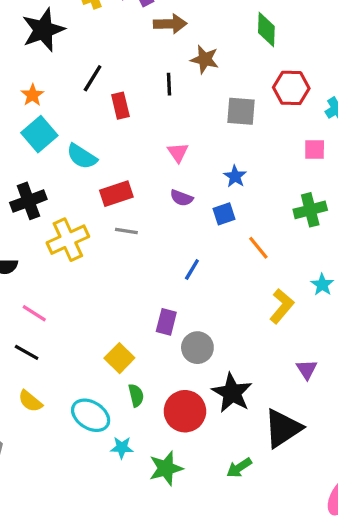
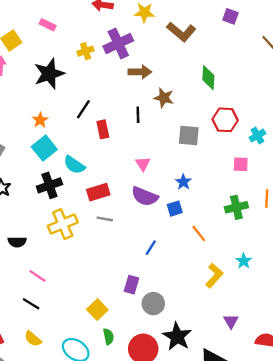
purple semicircle: (181, 198) -> (145, 196), size x1.6
black cross: (28, 201) -> (49, 185), moved

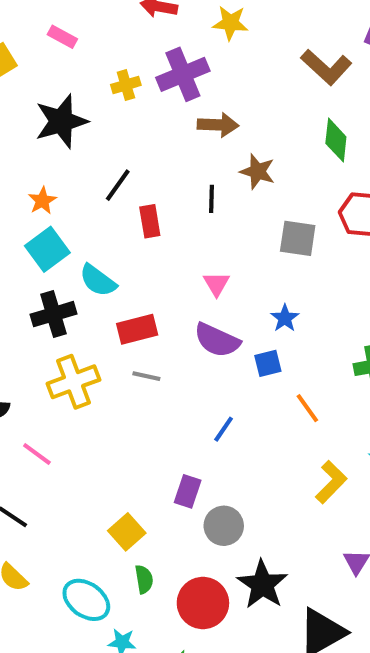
brown L-shape: (181, 32) -> (326, 67), moved
pink line: (37, 276) -> (37, 454), moved

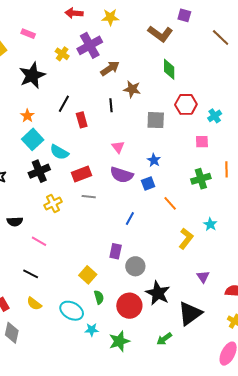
yellow cross: (126, 85) -> (62, 54), turned -32
brown arrow: (218, 125) -> (110, 68), turned -30
yellow cross: (74, 382) -> (53, 204), size x0.7

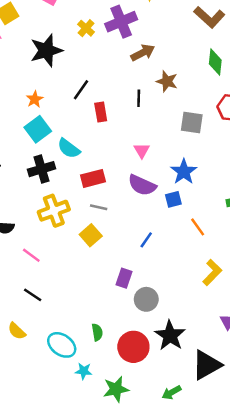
blue star: (154, 160) -> (184, 172), size x1.5
yellow cross: (53, 204) -> (54, 211), size x1.4
black line: (31, 274) -> (33, 295), moved
yellow square: (88, 275) -> (91, 235), moved

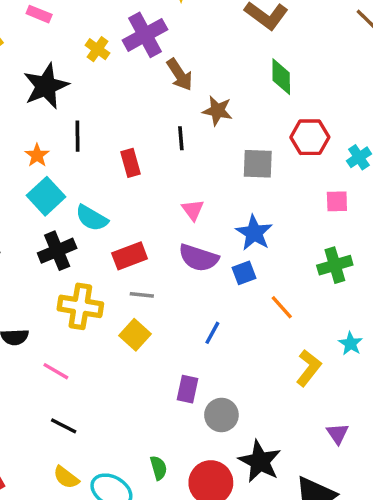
brown arrow: (143, 53) -> (180, 75), turned 90
black line: (81, 90) -> (78, 136), moved, turned -30
yellow cross: (54, 211) -> (80, 306), turned 36
yellow semicircle: (17, 331) -> (66, 477), moved

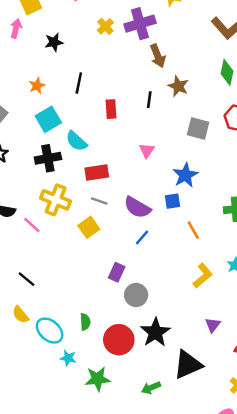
black star: (46, 86) -> (54, 42), moved, size x0.6
orange star: (37, 155) -> (37, 86), moved
purple semicircle: (199, 258) -> (137, 207), moved
pink line: (56, 371) -> (32, 225), moved

